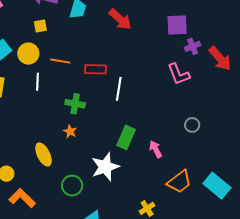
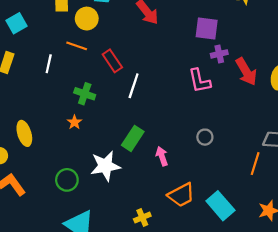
yellow circle: (28, 54) -> (87, 19), moved
red rectangle: (95, 69) -> (112, 61), turned 45
yellow ellipse: (43, 154) -> (24, 133), moved

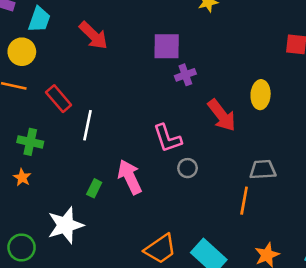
red arrow: (246, 72) -> (222, 115), moved
pink L-shape: (199, 81) -> (167, 138), moved
gray circle: (205, 137) -> (188, 168), moved
green rectangle: (133, 138) -> (94, 188), size x0.6
pink arrow: (162, 156) -> (130, 177), moved, size x1.5

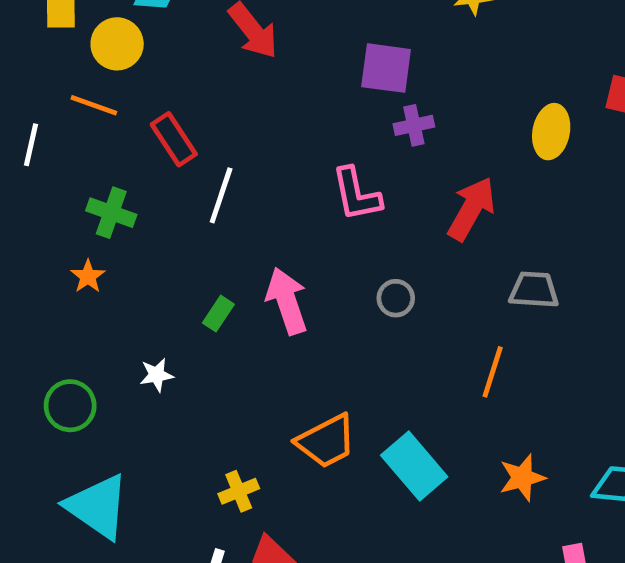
yellow ellipse: (261, 95) -> (551, 132), moved
red arrow: (222, 115) -> (471, 209), turned -120
pink L-shape: (167, 138) -> (356, 194), moved
gray trapezoid: (263, 170) -> (534, 290), moved
white star: (65, 225) -> (157, 375), size x0.5

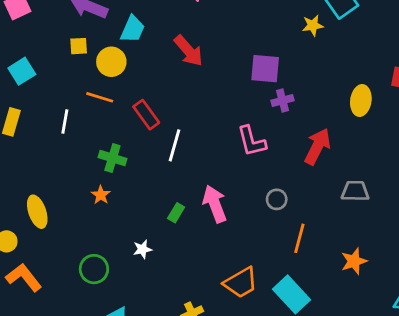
orange line: (493, 372) -> (299, 238), moved
orange star: (522, 478) -> (354, 261), moved

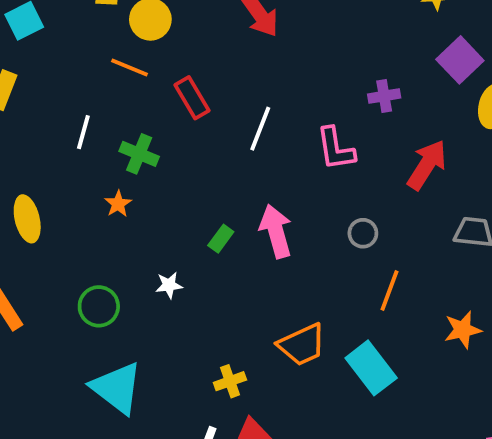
purple square: (265, 69) -> (460, 60), moved, turned 36
white line: (65, 121) -> (83, 132), moved
white line: (174, 145) -> (260, 129), moved

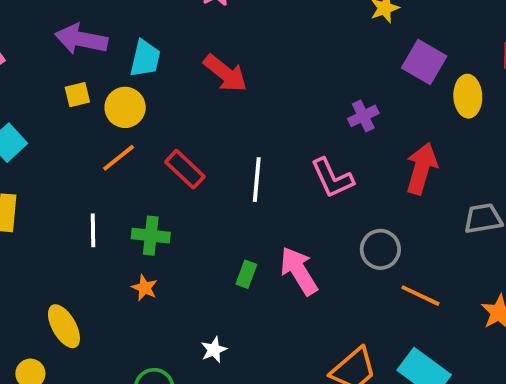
orange line: (129, 67) -> (119, 158), turned -45
gray circle: (363, 233) -> (380, 249), size x1.4
green rectangle: (221, 239) -> (246, 274), moved
orange line: (389, 291) -> (420, 296), turned -69

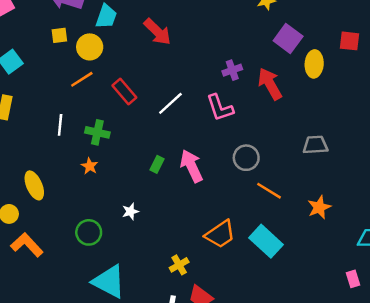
purple cross: (363, 116) -> (232, 70), moved
red arrow: (421, 168) -> (270, 84), moved, turned -52
white line: (257, 180) -> (170, 103), turned 36

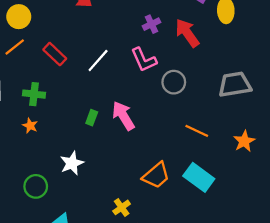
gray trapezoid: (315, 145) -> (235, 85), size x1.4
gray circle: (246, 158) -> (174, 82), moved
white star: (130, 211) -> (72, 163), size x1.5

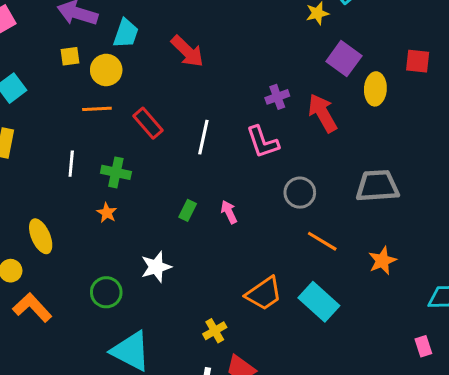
orange line: (15, 47) -> (97, 109), turned 30
white line: (98, 61) -> (203, 137), turned -35
gray circle: (174, 82) -> (300, 193), moved
pink arrow: (123, 116) -> (229, 212), size x0.6

